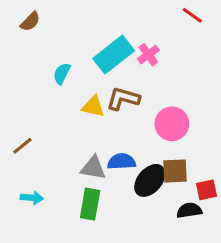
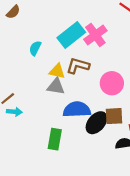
pink cross: (148, 55) -> (95, 35), size x1.5
blue semicircle: (122, 162) -> (77, 110), size x1.4
gray triangle: (93, 168) -> (56, 87), moved
cyan arrow: (32, 198) -> (14, 112), moved

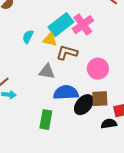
yellow triangle: (57, 71) -> (50, 40), moved

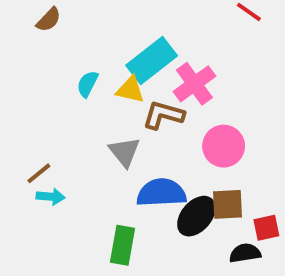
pink cross: (83, 25) -> (194, 84), moved
gray triangle: (47, 72) -> (124, 152), turned 42

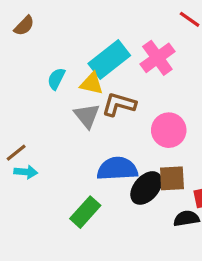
pink cross: (194, 84) -> (157, 58), moved
gray triangle: (124, 152) -> (87, 116), moved
green rectangle: (122, 245) -> (85, 212), turned 32

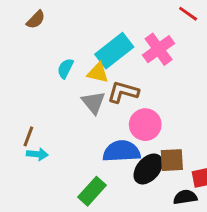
pink circle: (169, 130) -> (145, 125), moved
brown line: (16, 153) -> (28, 136), turned -30

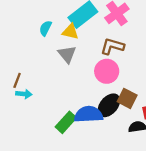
brown L-shape: (123, 92) -> (112, 46), moved
blue semicircle: (122, 151) -> (89, 114), moved
brown square: (172, 160) -> (127, 98), turned 30

